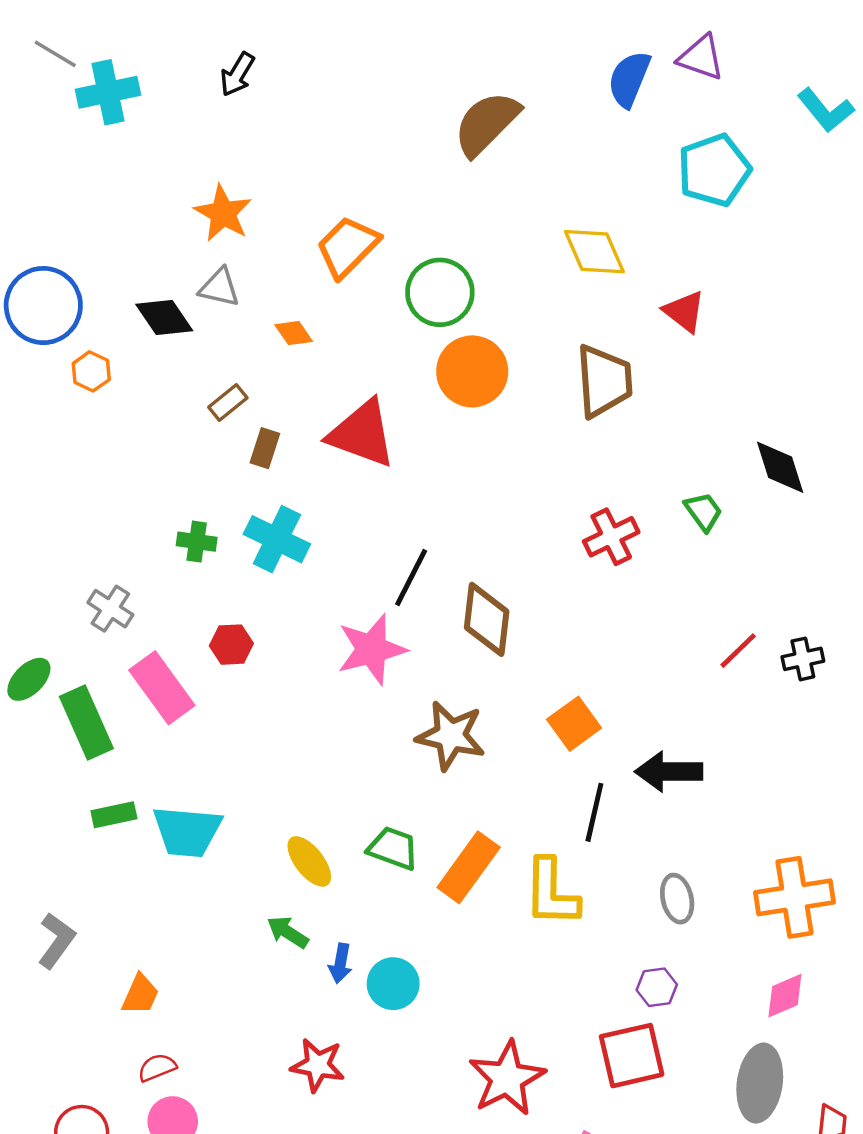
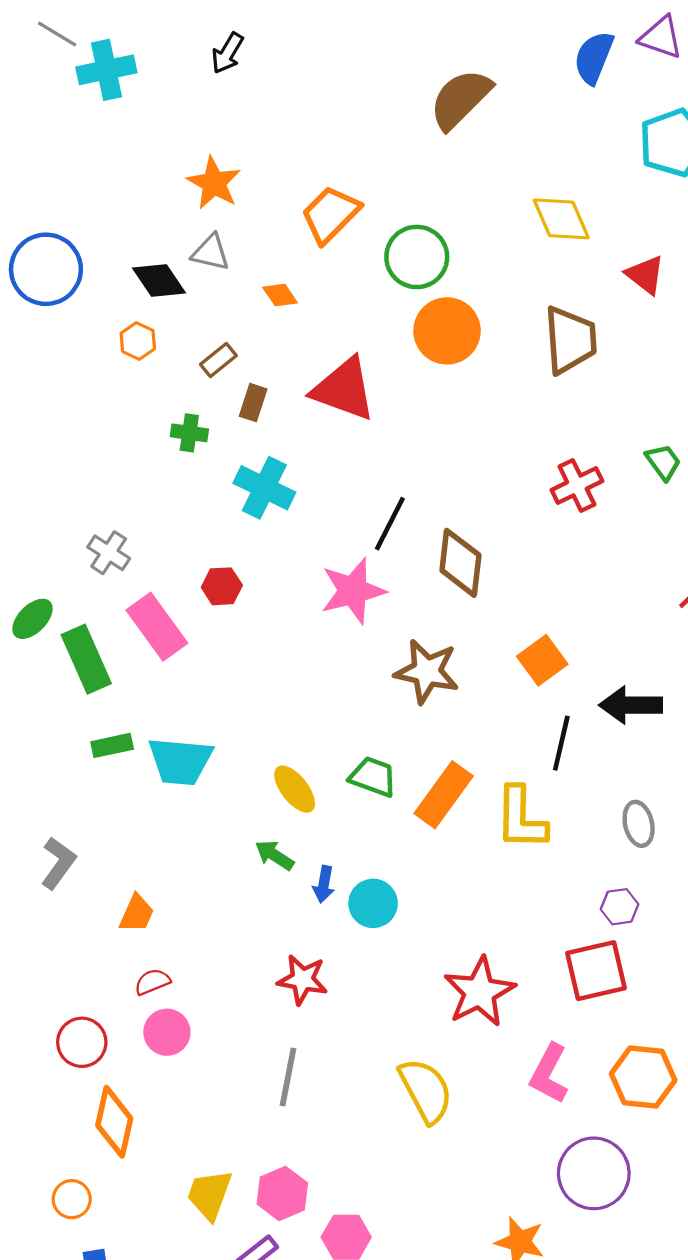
orange hexagon: (91, 371) -> (138, 341), moved
green cross: (197, 542) -> (189, 433), moved

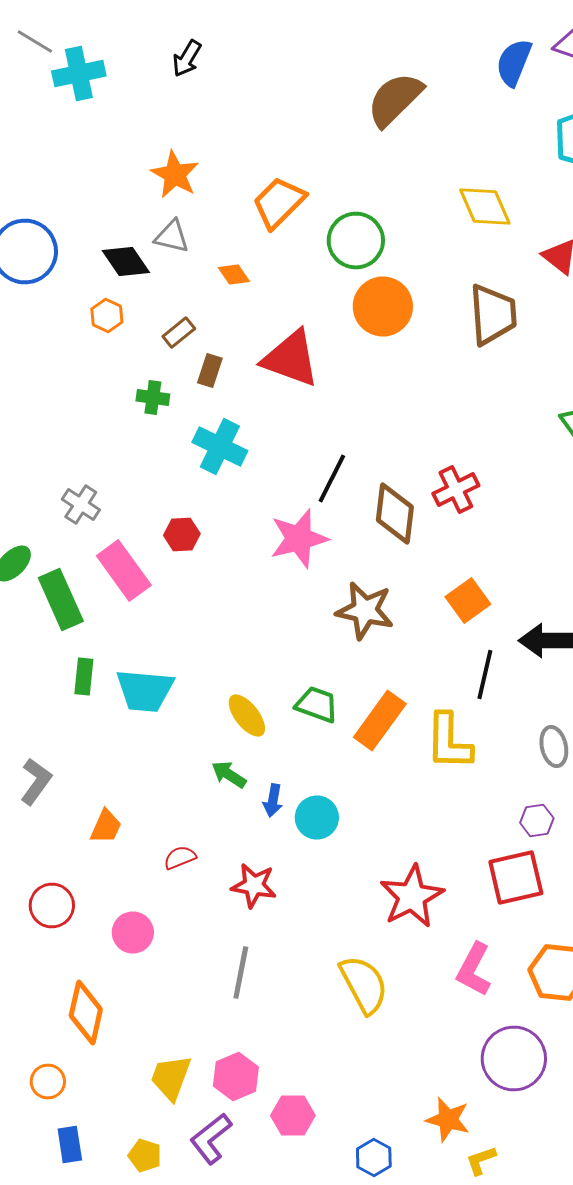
red cross: (577, 486) -> (456, 490), moved
green rectangle: (112, 745) -> (84, 676), turned -72
red semicircle: (152, 982) -> (180, 858), moved
red circle: (82, 1042) -> (52, 906), moved

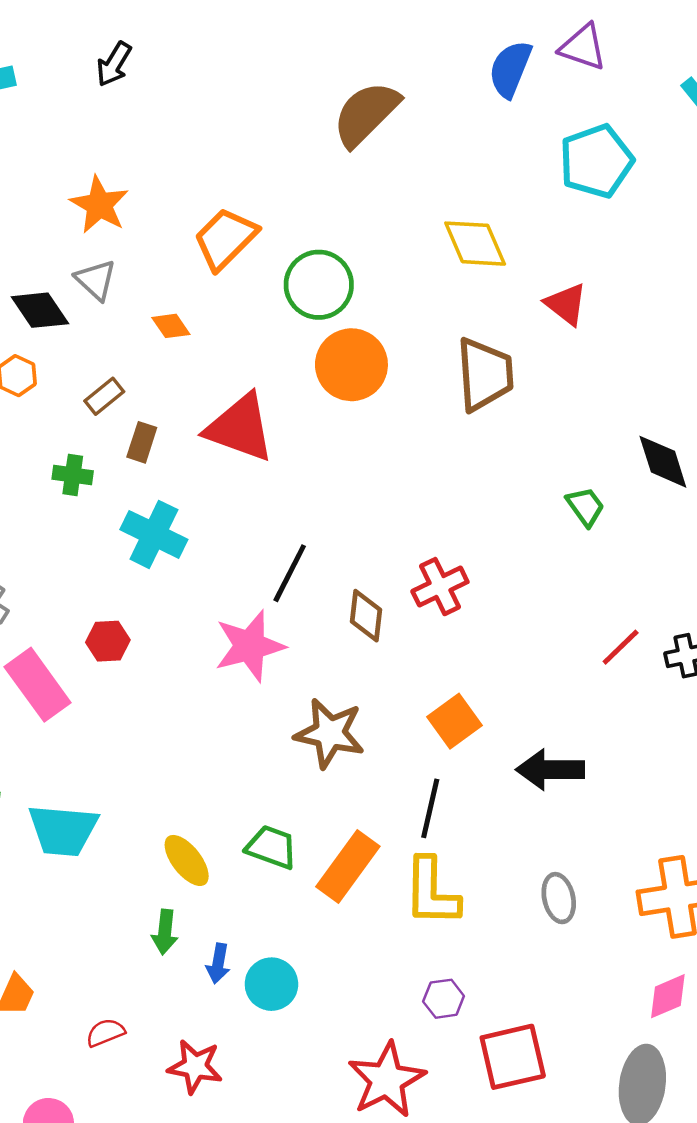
gray triangle: (172, 236) -> (96, 280), turned 30
brown diamond: (395, 514) -> (366, 616), size x0.7
black line: (485, 674) -> (430, 808), moved
green arrow: (229, 774) -> (165, 932), turned -117
purple hexagon: (537, 820) -> (444, 999), moved

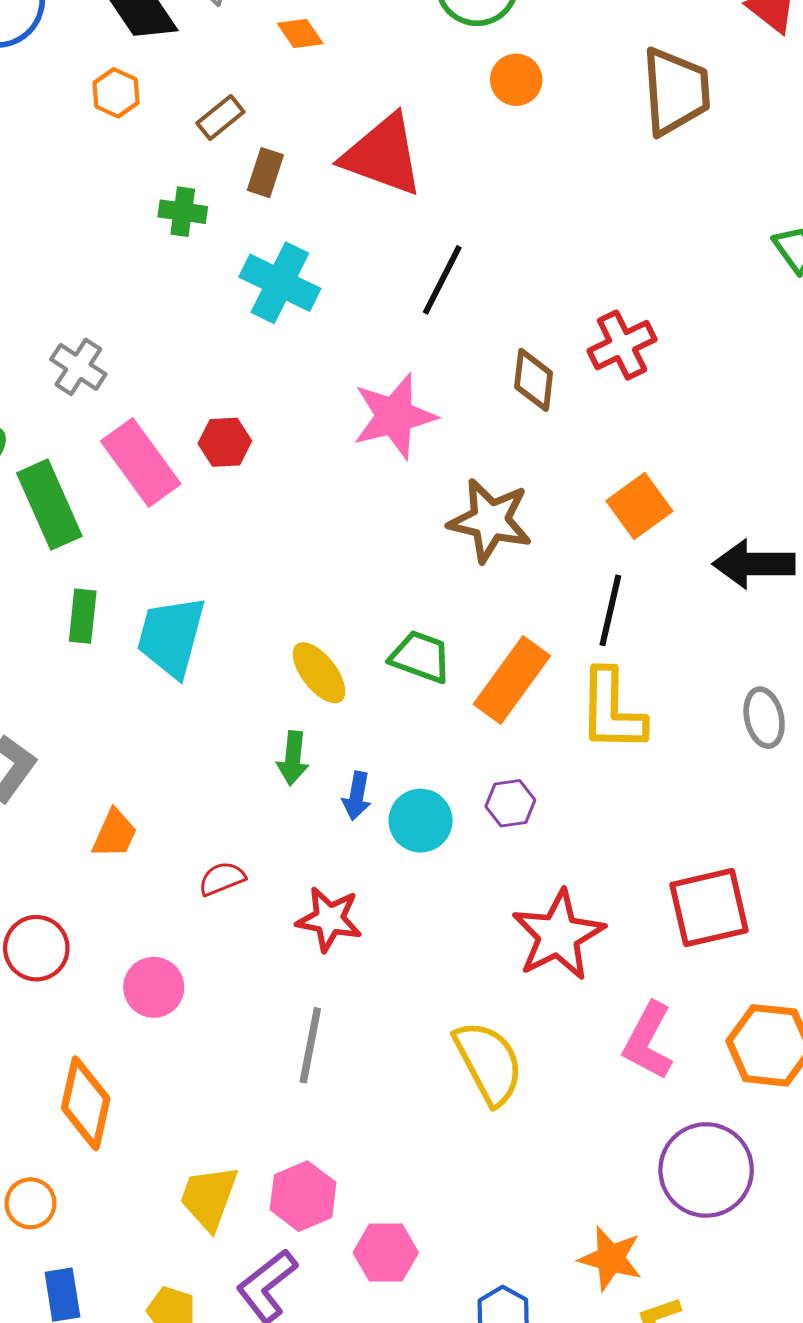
orange circle: (351, 365) -> (516, 80), size x0.6
black line: (290, 573) -> (442, 280), moved
red hexagon: (108, 641) -> (225, 442), moved
cyan trapezoid: (63, 830) -> (171, 636), turned 100
purple hexagon: (444, 999) -> (510, 803), moved

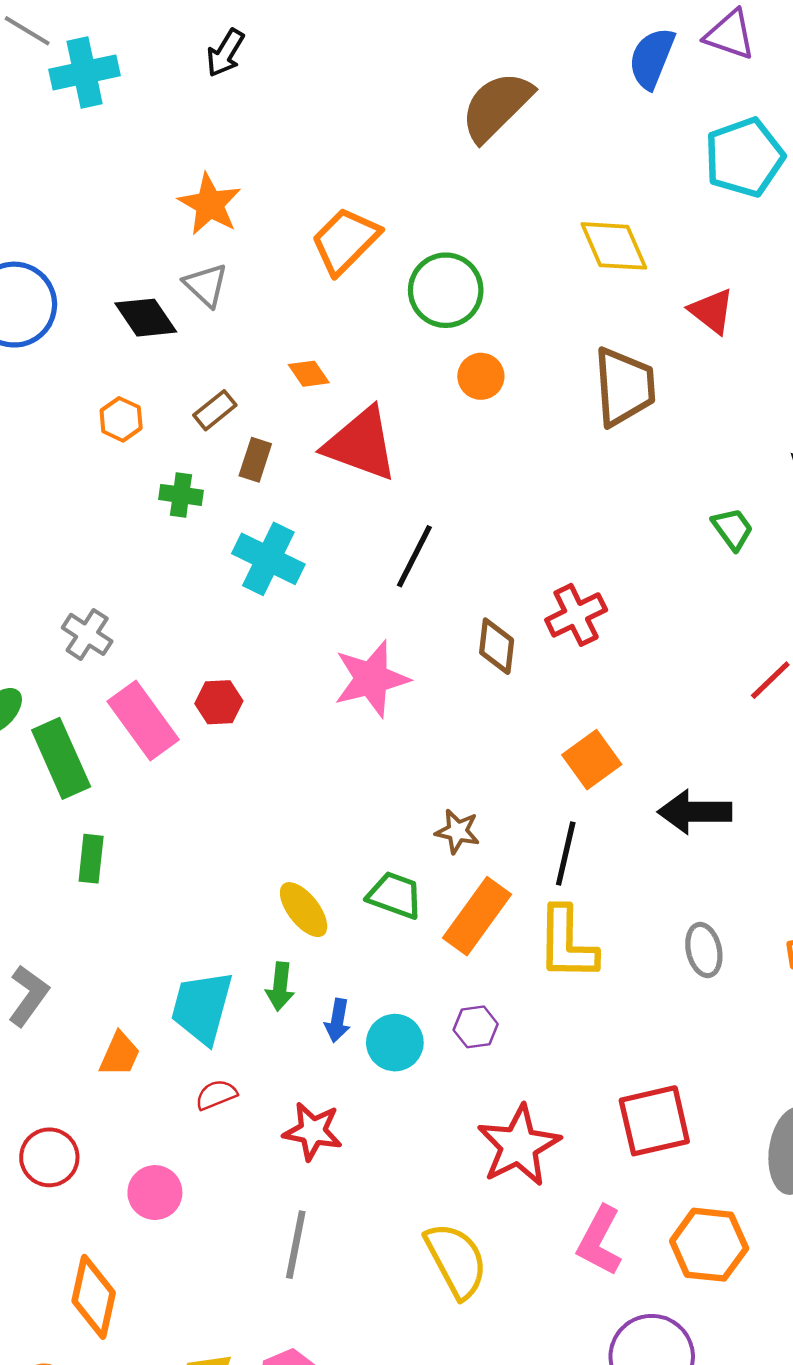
orange diamond: (300, 33) -> (309, 374), moved
orange hexagon: (116, 93) -> (121, 419), moved
brown star: (490, 521) -> (457, 831), moved, size x0.6
cyan trapezoid: (171, 636) -> (202, 1007), moved

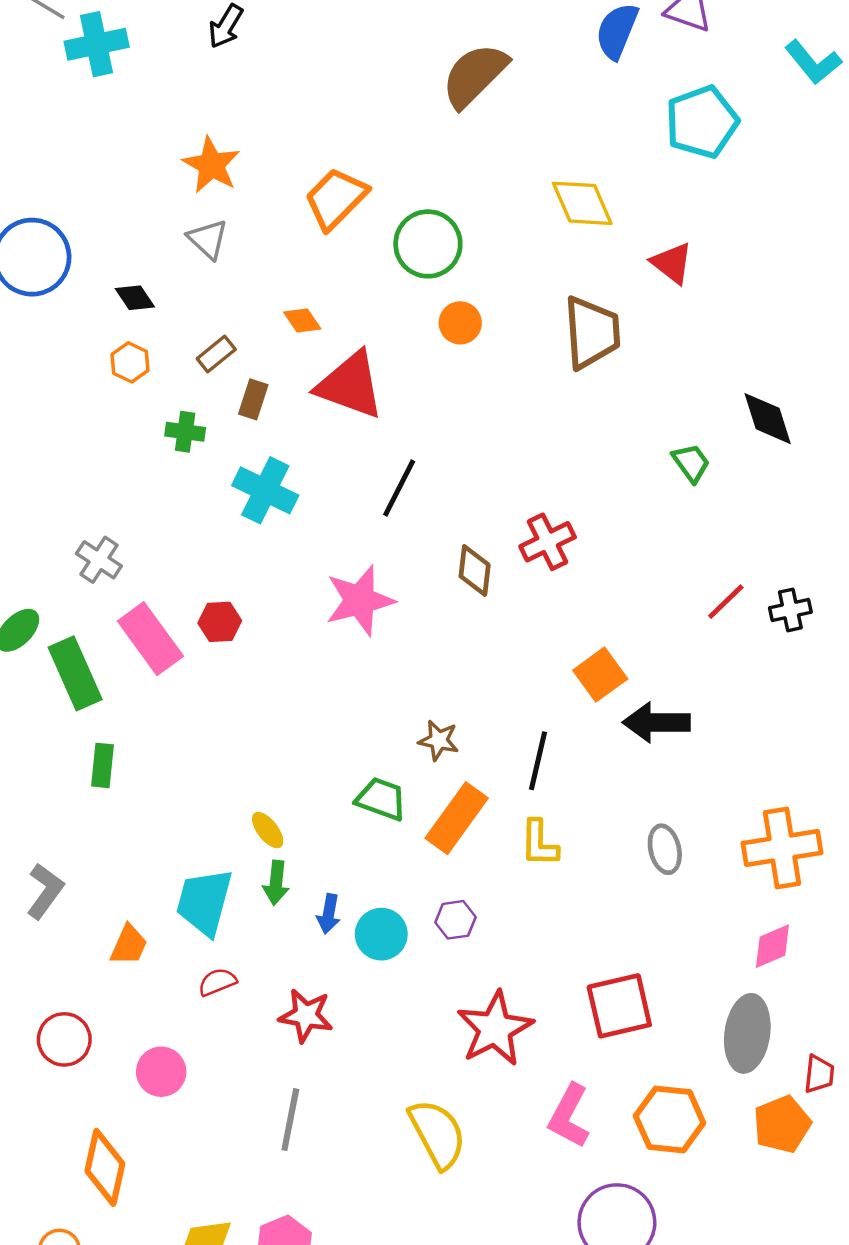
black diamond: (146, 318) -> (135, 298), moved, size x0.7
orange square: (592, 760) -> (600, 675), moved
yellow ellipse: (304, 910) -> (268, 830), moved, size x0.7
yellow L-shape: (567, 943) -> (539, 843), size x0.7

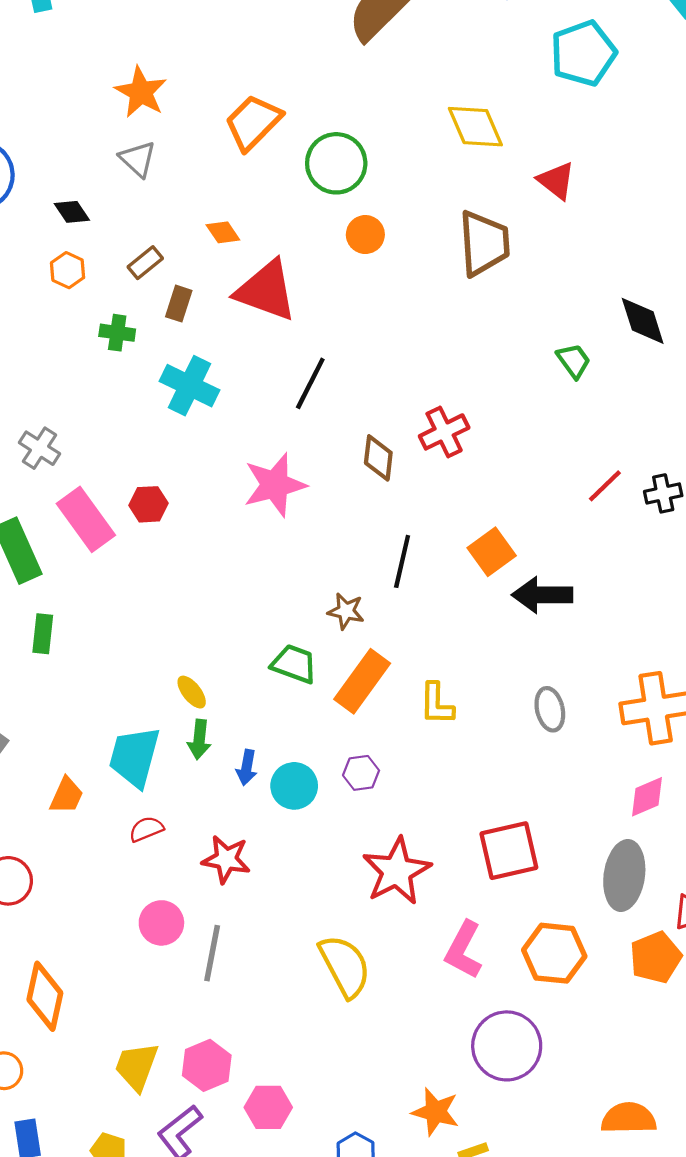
black line: (538, 761) -> (402, 561), moved
pink circle: (161, 1072) -> (161, 923), moved

